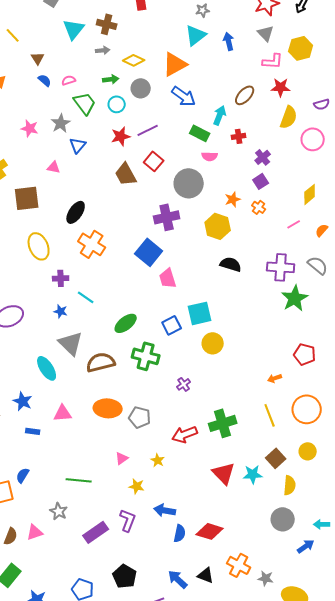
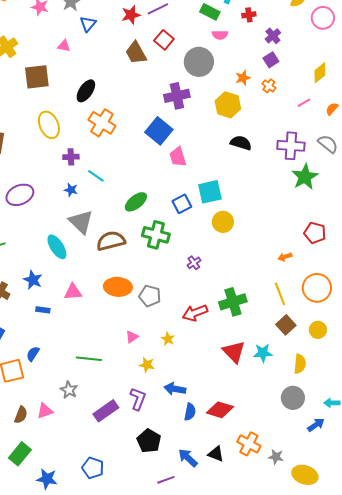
brown square: (276, 458) -> (286, 325), moved
black pentagon: (125, 576) -> (149, 441), moved

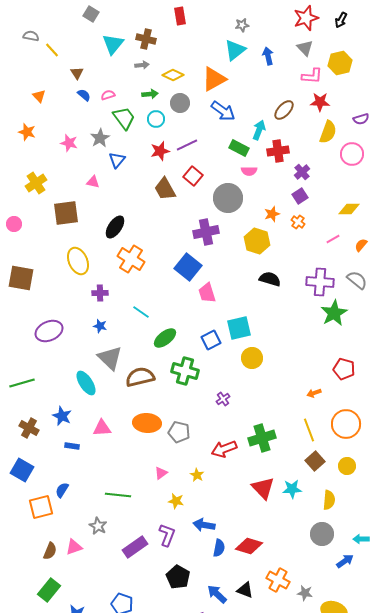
red cross: (249, 15) -> (278, 151), size x1.5
yellow diamond: (320, 73) -> (349, 209), turned 40
cyan line: (96, 176) -> (141, 312), moved

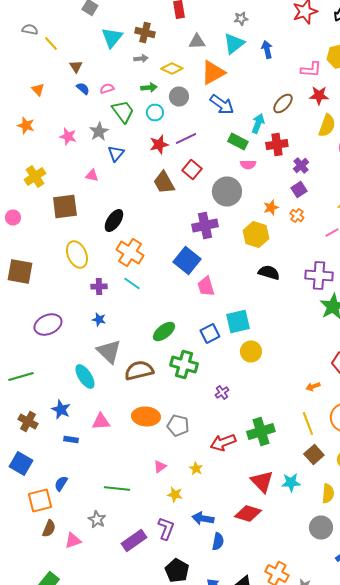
gray triangle: (305, 48) -> (197, 42), moved, turned -48
cyan line: (141, 312) -> (132, 284), moved
red diamond: (249, 546) -> (248, 514), moved
brown semicircle: (50, 551) -> (49, 528), moved

